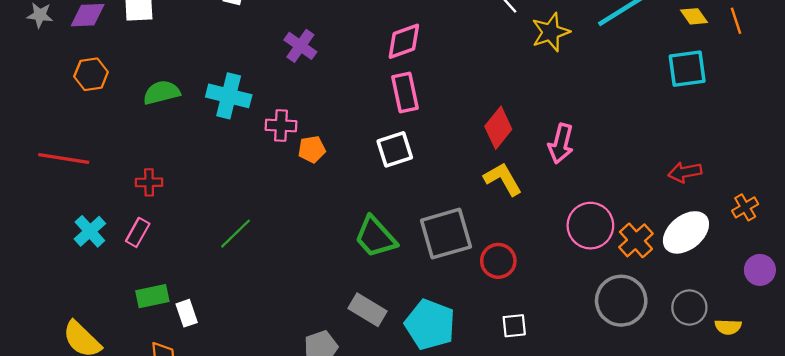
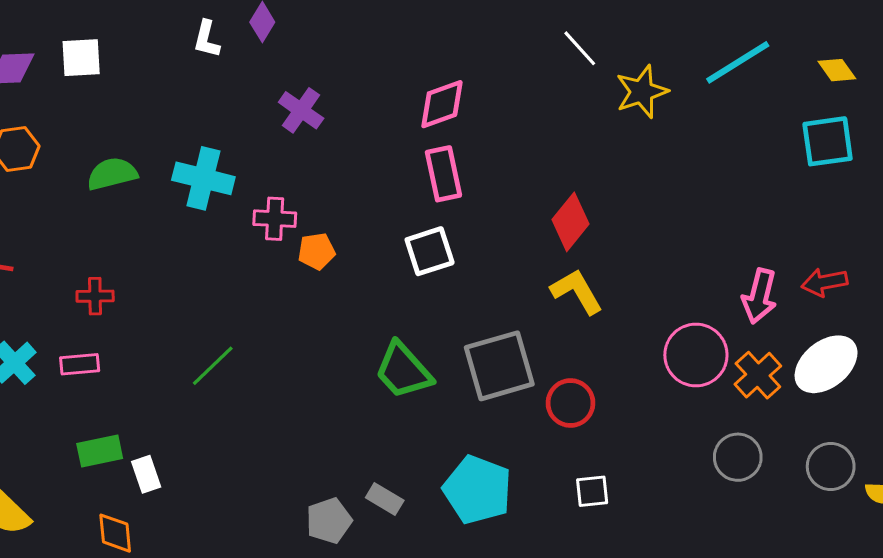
pink arrow: (561, 144) -> (759, 296), moved
pink rectangle: (138, 232) -> (80, 364), turned 56
gray circle: (621, 301) -> (738, 457), size x0.7
gray rectangle: (367, 310) -> (385, 499), moved, size x0.7

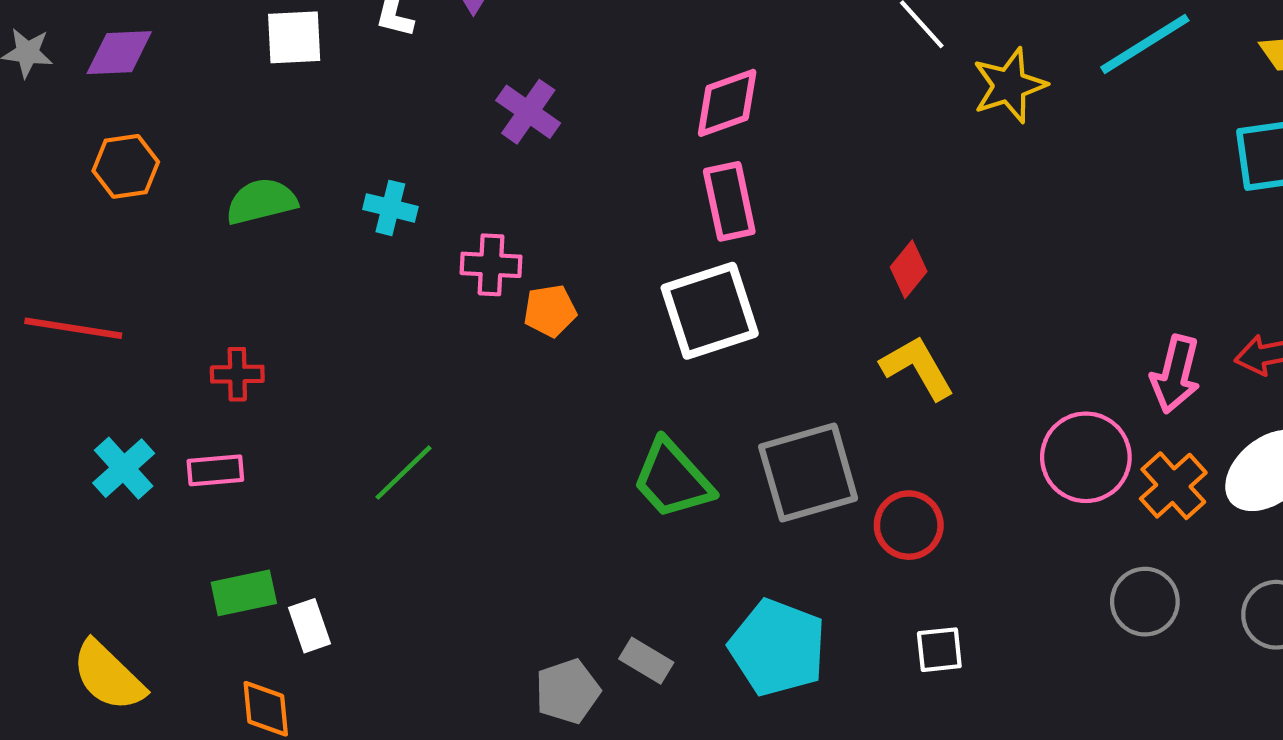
white square: (81, 58) -> (294, 37), moved
cyan cross: (203, 178) -> (390, 208), size x0.6
red diamond: (570, 222) -> (909, 269), size x0.7
white square: (430, 251) -> (710, 311), size x1.4

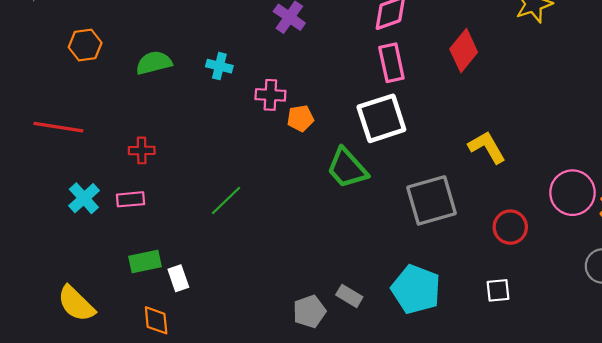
red diamond: (909, 269) -> (464, 51), moved, size x1.5
green trapezoid: (673, 479) -> (347, 168), moved
red circle: (909, 525) -> (510, 227), moved

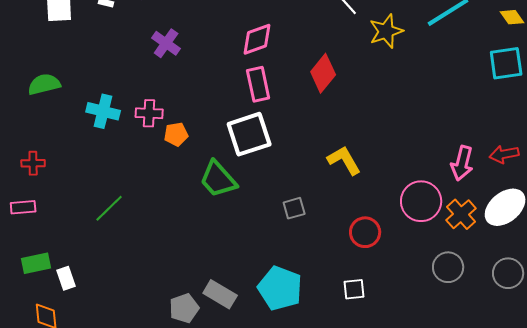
cyan cross: (219, 66) -> (103, 111), moved, size x1.4
gray square: (431, 200) -> (294, 208), size x0.5
gray rectangle: (349, 296) -> (220, 294), size x1.4

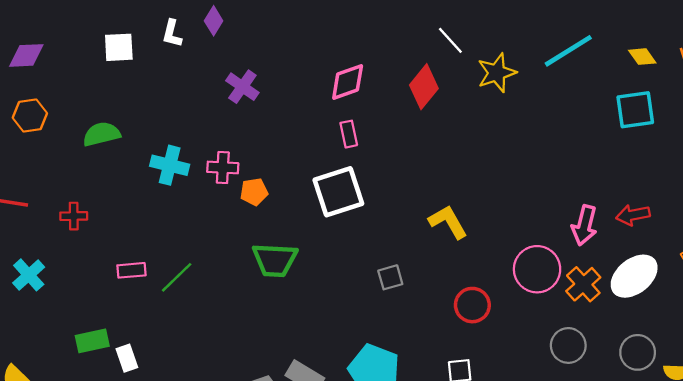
red diamond: (323, 73) -> (424, 87), moved
pink rectangle: (258, 84) -> (349, 134), size x0.7
red cross: (33, 163) -> (74, 216), moved
green trapezoid: (218, 179) -> (275, 260), moved, turned -45
pink rectangle: (23, 207) -> (132, 270), moved

